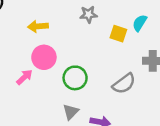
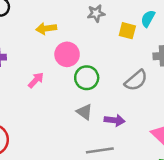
pink circle: (44, 57) -> (67, 54), moved
gray triangle: (71, 112) -> (84, 112), turned -36

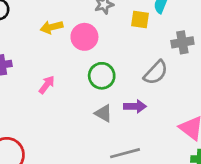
pink circle: (67, 54) -> (84, 37), moved
purple arrow: (115, 120) -> (135, 106), moved

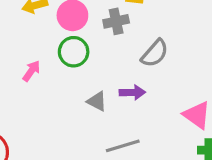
gray cross: (182, 42) -> (116, 21), moved
green circle: (102, 76) -> (74, 52), moved

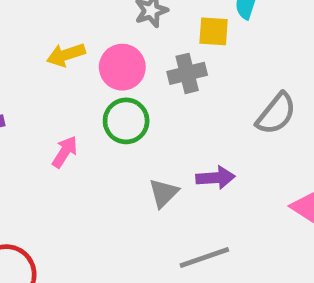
gray semicircle: (155, 53) -> (276, 114), moved
gray triangle: (97, 101) -> (163, 193), turned 50

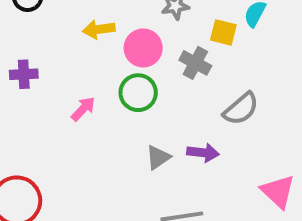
gray cross: (187, 73) -> (195, 63), turned 32
gray semicircle: (276, 114) -> (241, 109), moved

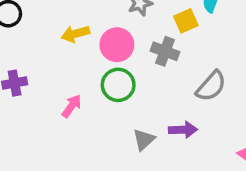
yellow square: (223, 32) -> (186, 21), turned -30

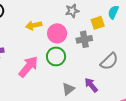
gray cross: (165, 51) -> (84, 39), turned -35
pink arrow: (72, 106) -> (28, 67), size x1.6
purple arrow: (183, 130) -> (91, 85), turned -133

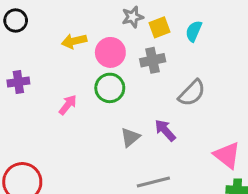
cyan semicircle: (113, 12) -> (194, 31), moved
yellow square: (98, 23) -> (159, 27), moved
pink arrow: (28, 67) -> (68, 105), size x0.6

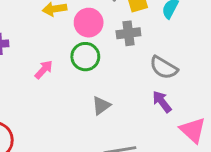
gray semicircle: (192, 93) -> (164, 68), turned 72
purple arrow: (165, 130) -> (162, 102), moved

